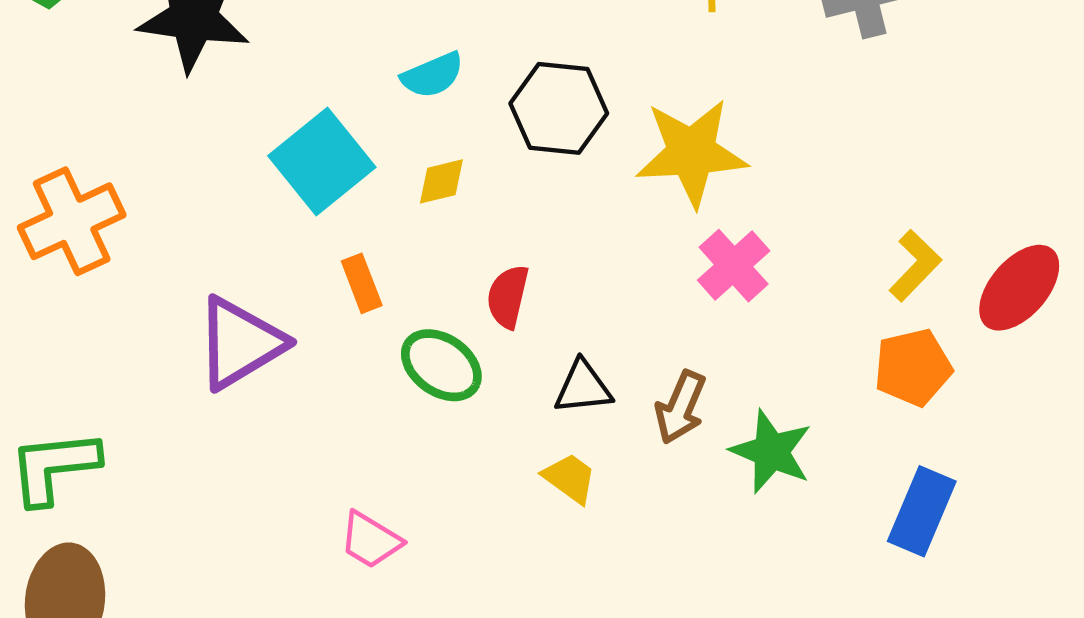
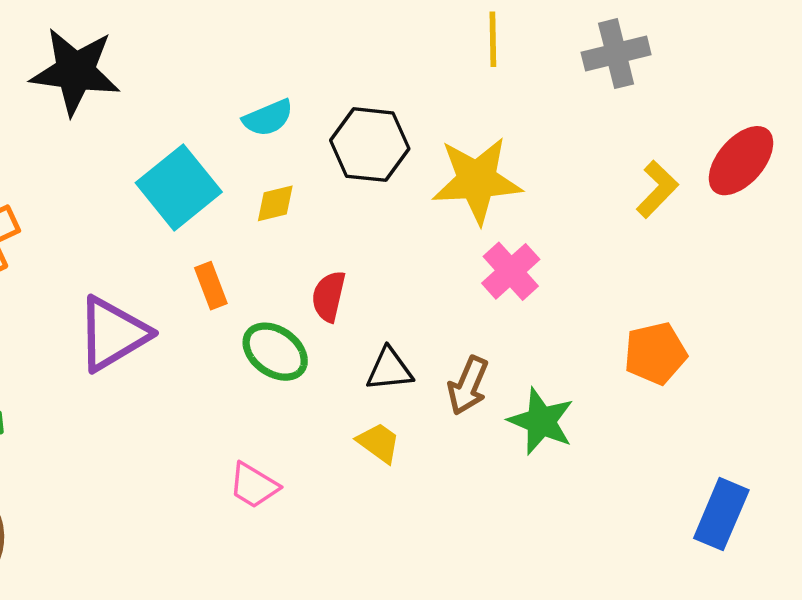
yellow L-shape: (915, 266) -> (657, 189), moved
red ellipse: (1019, 288) -> (741, 161), moved
blue rectangle: (922, 511) -> (721, 514), moved
pink trapezoid: (371, 540) -> (254, 485), moved

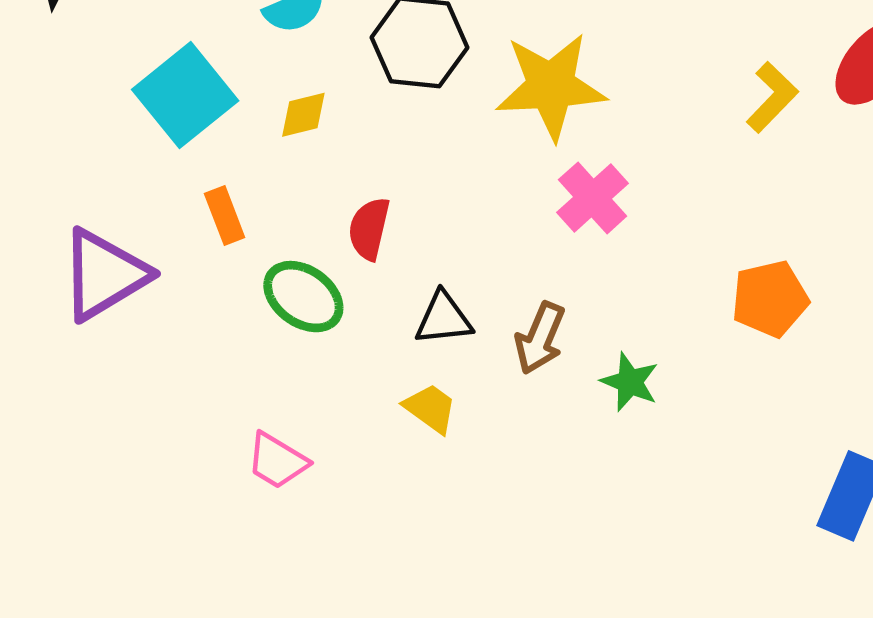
green star: (541, 421) -> (630, 382), size x0.7

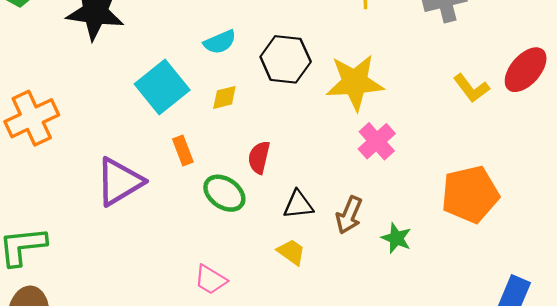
yellow L-shape: (772, 97) -> (471, 88), turned 99
orange pentagon: (770, 299) -> (470, 194), size x1.4

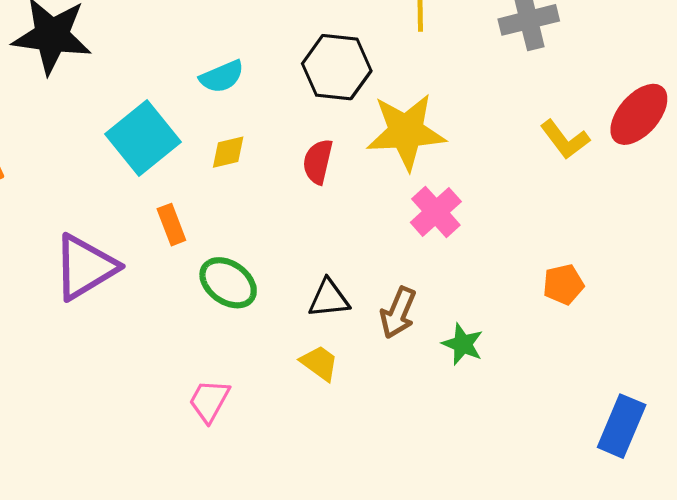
black hexagon: (286, 59) -> (337, 67), moved
red semicircle: (259, 157) -> (318, 162), moved
orange pentagon: (470, 194) -> (563, 284), size x0.5
pink trapezoid: (211, 280) -> (209, 401), turned 88

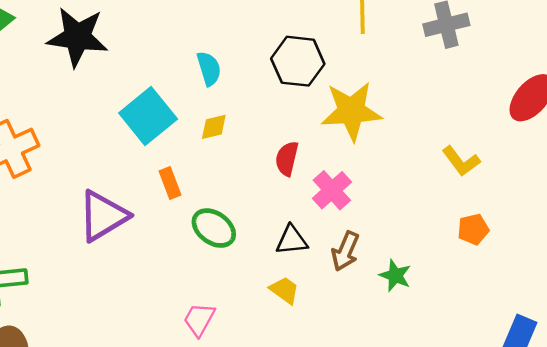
cyan semicircle: (222, 77) -> (209, 69), turned -84
yellow L-shape: (565, 140) -> (461, 161), moved
red semicircle: (318, 162) -> (287, 159), moved
pink cross: (436, 212) -> (332, 190), moved

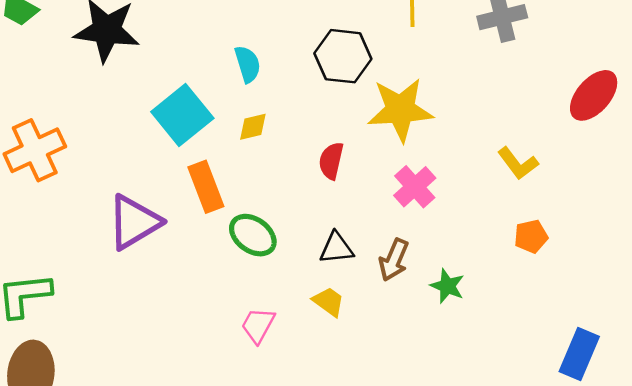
orange rectangle: (170, 183) -> (206, 187), size x1.5
pink cross: (332, 190) -> (415, 187), moved
pink trapezoid: (199, 319) -> (258, 325), moved

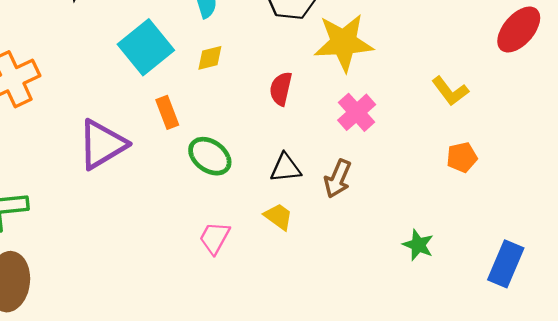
orange rectangle: (206, 187) -> (167, 112), size x0.7
green star: (447, 286) -> (418, 245), moved

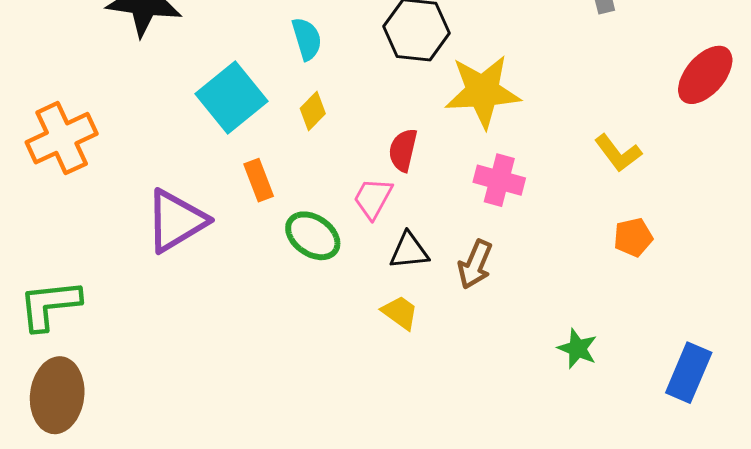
yellow diamond: (210, 58) -> (313, 111), turned -32
pink cross: (357, 112) -> (499, 180), turned -33
pink trapezoid: (215, 238) -> (373, 198), moved

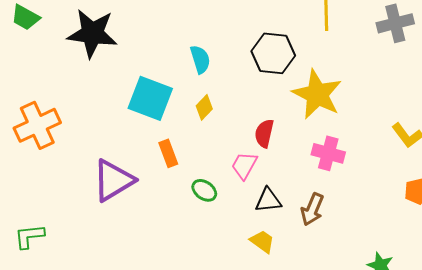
yellow star: (483, 91) -> (317, 94), turned 30
cyan square: (232, 97) -> (150, 98), turned -30
green ellipse: (313, 236) -> (204, 190), size x0.7
green L-shape: (50, 305) -> (29, 236), size x0.7

